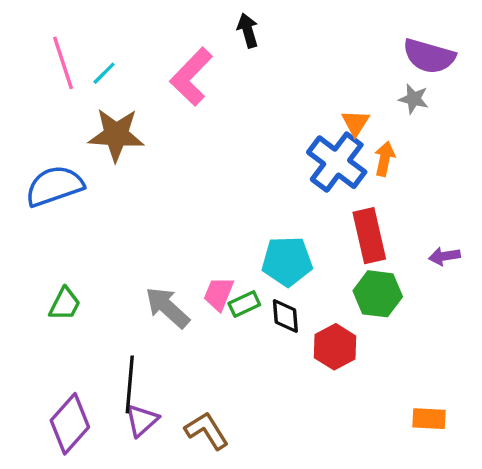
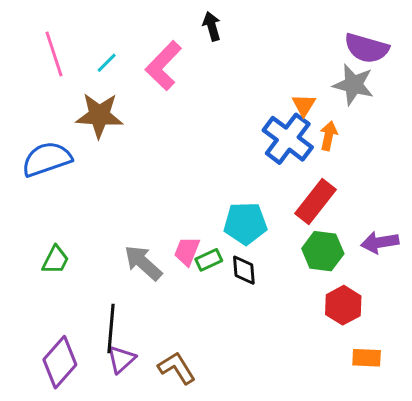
cyan line: (104, 73) -> (107, 63), moved
gray star: (414, 99) -> (353, 85), size x1.6
red rectangle: (369, 236) -> (315, 201), turned 51
purple arrow: (444, 256) -> (380, 242), moved, size x1.4
red hexagon: (335, 347) -> (343, 305), moved

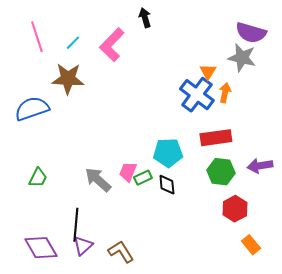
red rectangle: (315, 201) -> (216, 138), turned 44
orange rectangle: (367, 358) -> (251, 245), turned 48
purple diamond: (60, 362) -> (41, 248), turned -72

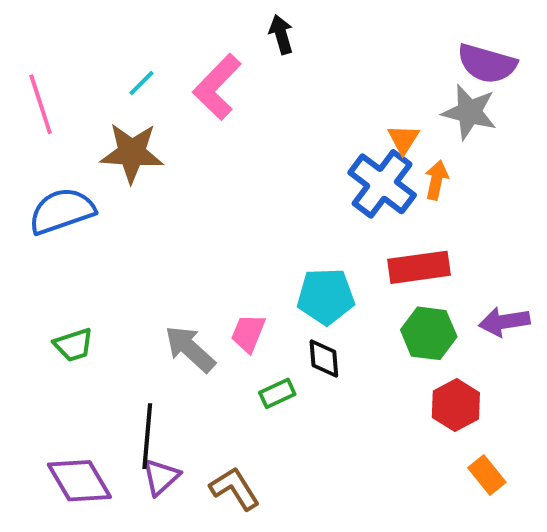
pink line: (37, 37) -> (41, 104), moved
green trapezoid: (38, 178) -> (74, 345), turned 45
green rectangle: (143, 178) -> (277, 393), moved

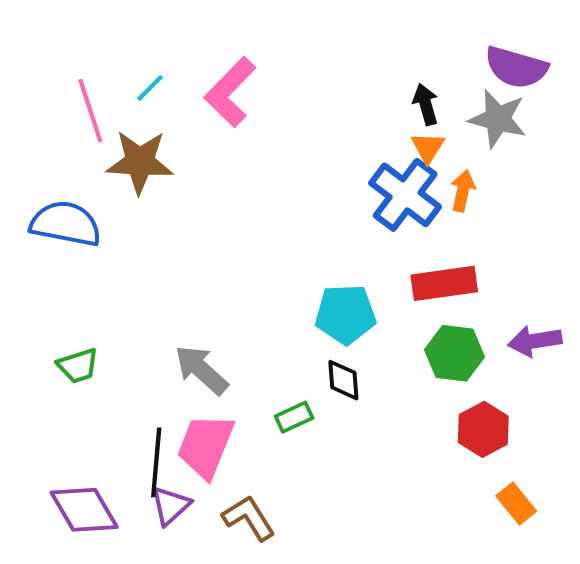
black arrow: (281, 34) -> (426, 104), moved
pink line: (41, 104) -> (90, 111), moved
blue semicircle: (62, 211) -> (66, 224), turned 30
pink trapezoid: (248, 333) -> (206, 446), moved, size x1.6

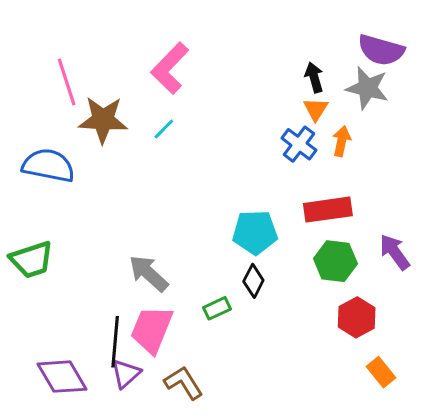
cyan line: (150, 88) -> (164, 129), moved
blue cross: (405, 195) -> (299, 144), size x0.7
purple arrow: (535, 341) -> (395, 252), turned 63
green trapezoid: (78, 366) -> (32, 260), moved, size x1.4
black diamond: (343, 380) -> (253, 281), turned 32

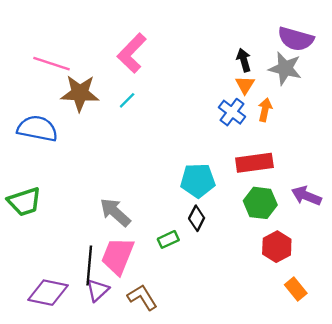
pink line: (67, 82) -> (52, 64), turned -54
purple arrow: (395, 252) -> (306, 196), turned -32
purple diamond: (62, 377) -> (48, 293), turned -48

